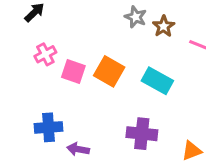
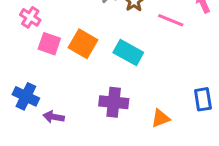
pink cross: (45, 54) -> (30, 17), moved, turned -30
blue cross: (48, 127) -> (26, 96), turned 30

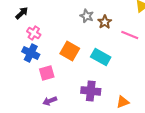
pink square: (49, 44) -> (47, 73), moved, turned -35
blue cross: (26, 96) -> (31, 53), moved
purple arrow: (54, 117) -> (50, 101), turned -32

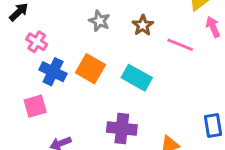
gray star: (87, 16) -> (99, 21), moved
blue cross: (31, 53) -> (53, 72), moved
pink square: (47, 73) -> (35, 106), moved

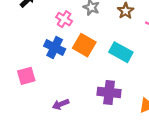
pink cross: (37, 42) -> (64, 19), moved
pink square: (35, 106) -> (26, 76), moved

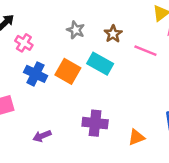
pink cross: (64, 19) -> (24, 43), moved
cyan rectangle: (121, 52) -> (100, 64), moved

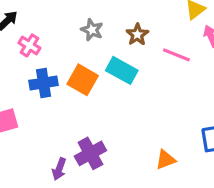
blue cross: (36, 74) -> (44, 83), turned -35
purple cross: (95, 123) -> (90, 153), moved, turned -35
purple arrow: (42, 136) -> (59, 169), moved, turned -48

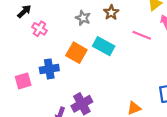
brown star: (137, 35) -> (111, 12), moved
blue cross: (44, 83) -> (49, 69), moved

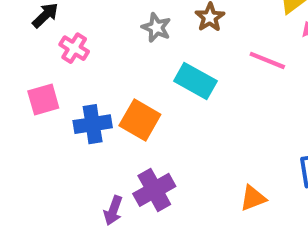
orange square: (76, 53) -> (140, 120), moved
pink square: (23, 81) -> (43, 99), moved

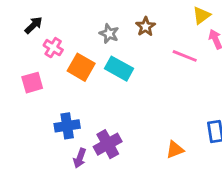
cyan rectangle: (195, 81) -> (119, 69), moved
orange square: (140, 120) -> (81, 67), moved
blue cross: (93, 124) -> (67, 126), moved

